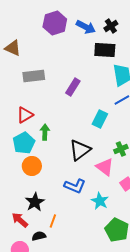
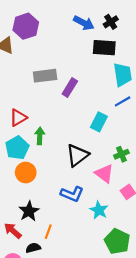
purple hexagon: (55, 23) -> (26, 26), moved
gray rectangle: (34, 76) -> (45, 76), moved

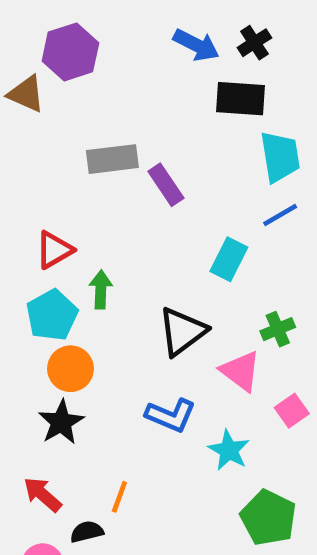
purple rectangle: (70, 87) -> (166, 185), turned -66
black star: (29, 211) -> (61, 422), moved

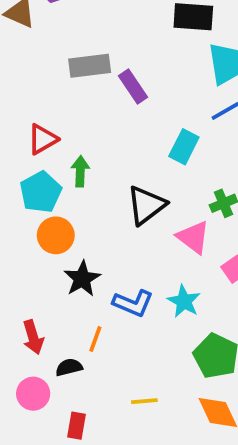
blue L-shape: (171, 415) -> (133, 303), moved
black star: (61, 422) -> (82, 279), moved
red arrow: (43, 494) -> (33, 337), turned -148

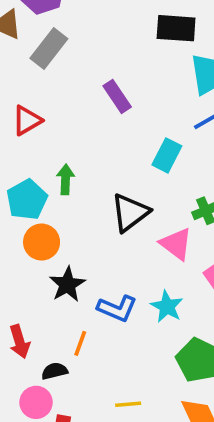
gray rectangle: (90, 66) -> (49, 49), moved, turned -45
red triangle: (43, 139) -> (27, 120), moved
pink circle: (33, 394) -> (36, 402), moved

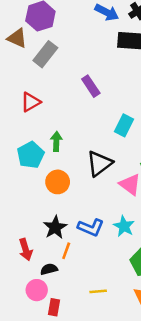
orange circle: (42, 242) -> (58, 182), moved
black star: (67, 284) -> (55, 227), moved

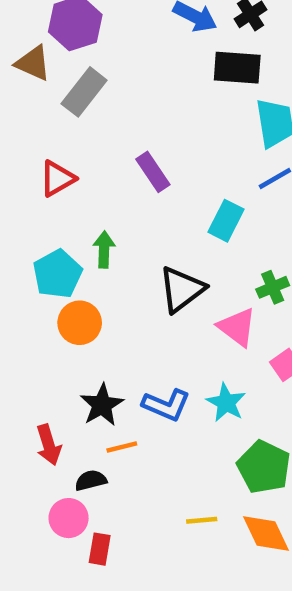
purple rectangle: (91, 86) -> (153, 172), moved
orange circle: (58, 182) -> (80, 323), moved
orange line: (66, 251) -> (122, 447), turned 56
yellow line: (98, 291) -> (202, 520), moved

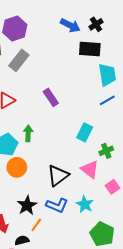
cyan rectangle: (226, 221) -> (85, 132), moved
black triangle: (182, 289) -> (58, 176), moved
orange line: (122, 447) -> (36, 225), turned -40

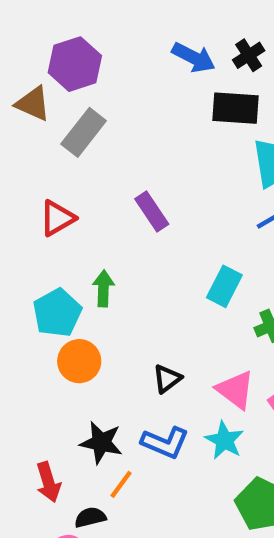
pink triangle: (90, 169) -> (235, 390), moved
black triangle: (58, 176) -> (167, 379), size x0.6
black star: (27, 205) -> (101, 443), turned -30

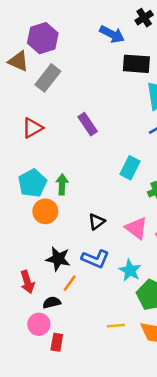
black cross: (249, 55) -> (144, 18), moved
green arrow: (103, 289) -> (62, 184), moved
cyan star: (224, 440) -> (130, 270), moved

